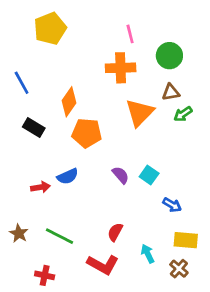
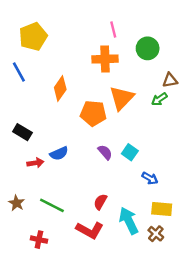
yellow pentagon: (50, 28) -> (33, 37), moved
brown triangle: (171, 92) -> (170, 80), moved
black rectangle: (34, 128) -> (22, 132), moved
orange pentagon: (87, 133) -> (93, 113), moved
cyan arrow: (148, 254) -> (129, 221), size x1.6

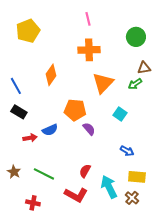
pink line: (113, 29) -> (88, 19), moved
green circle: (148, 48) -> (136, 37), moved
blue line: (19, 72) -> (16, 86), moved
orange pentagon: (93, 113) -> (75, 110), moved
cyan square: (130, 152) -> (120, 114), moved

